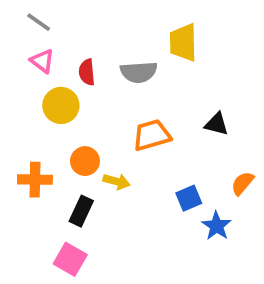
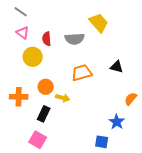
yellow trapezoid: (183, 42) -> (99, 23), turned 140
blue square: (189, 198) -> (102, 142), moved, turned 32

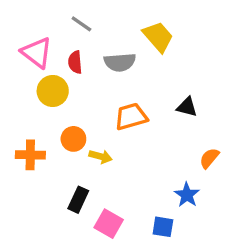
gray line: (21, 12) -> (81, 24), moved
pink triangle: (23, 33) -> (37, 53), size x1.5
black rectangle: (44, 114) -> (78, 200), moved
pink square: (38, 140) -> (109, 224), moved

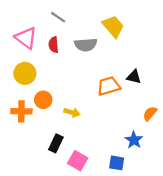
yellow circle: (53, 91) -> (25, 73), moved
orange trapezoid: (131, 117) -> (109, 86), moved
orange circle: (73, 139) -> (43, 100), moved

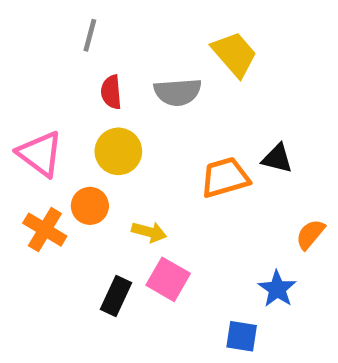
gray line: (58, 17) -> (90, 35), moved, turned 70
pink triangle: (26, 38) -> (40, 154), moved
yellow circle: (25, 73) -> (118, 151), moved
orange cross: (21, 111) -> (45, 230), turned 30
pink square: (78, 161) -> (168, 279), moved

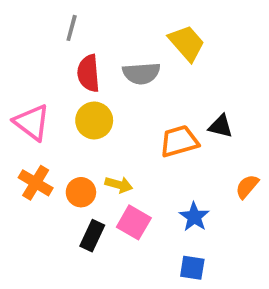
red semicircle: (111, 92) -> (88, 73), size x1.4
orange circle: (90, 206) -> (81, 192), moved
blue star: (277, 289) -> (194, 217), moved

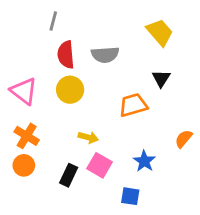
yellow trapezoid: (187, 43) -> (160, 32), moved
black triangle: (221, 126) -> (161, 78), moved, turned 48
orange circle: (81, 192) -> (24, 165), moved
blue square: (192, 268) -> (130, 196), moved

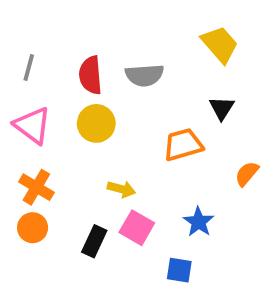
gray line: (53, 21) -> (29, 67), moved
orange semicircle: (184, 139) -> (247, 174), moved

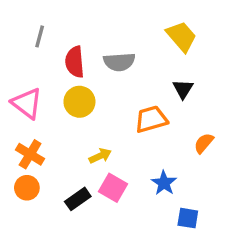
gray line: (29, 67) -> (40, 36), moved
yellow arrow: (121, 189) -> (100, 156), turned -40
black rectangle: (94, 241) -> (78, 199), turned 30
blue square: (179, 270) -> (188, 218), moved

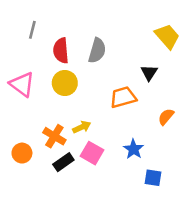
yellow trapezoid: (181, 36) -> (167, 36), moved
gray semicircle: (119, 62) -> (97, 51), turned -70
orange cross: (30, 154) -> (54, 136), moved

